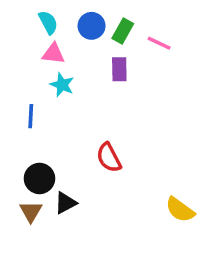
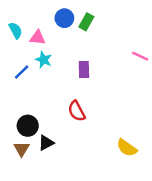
cyan semicircle: (48, 22) -> (15, 30), moved
pink line: (159, 43) -> (140, 56), moved
purple rectangle: (119, 69) -> (84, 70), moved
blue line: (31, 116) -> (22, 72), moved, turned 42

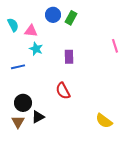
pink line: (140, 56) -> (115, 46), turned 48
blue line: (22, 72) -> (18, 67), moved, turned 32

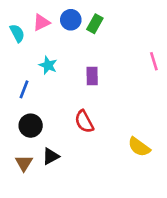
pink triangle: (31, 31) -> (41, 22), moved, turned -32
blue line: (18, 67) -> (24, 89), turned -56
black circle: (23, 103) -> (31, 126), moved
yellow semicircle: (104, 121) -> (139, 147), moved

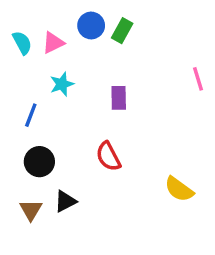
pink triangle: (41, 22) -> (53, 43), moved
cyan star: (48, 65) -> (62, 84), turned 30

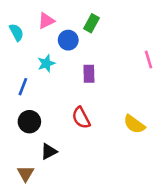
blue circle: (91, 26) -> (68, 40), moved
pink triangle: (53, 43) -> (46, 21), moved
yellow semicircle: (179, 189) -> (134, 124), moved
brown triangle: (31, 210) -> (26, 173), moved

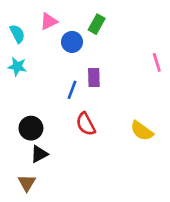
cyan star: (46, 63) -> (17, 67), moved, turned 30
blue line: (23, 87) -> (72, 90), moved
black triangle: (49, 151) -> (39, 154), moved

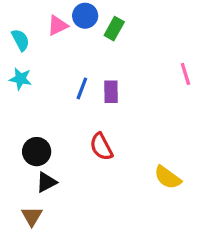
blue circle: (72, 42) -> (85, 16), moved
blue line: (72, 90) -> (82, 88), moved
yellow semicircle: (142, 131) -> (168, 177), moved

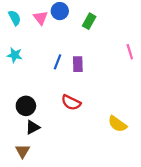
pink triangle: (58, 25) -> (41, 18), turned -42
green rectangle: (114, 29) -> (89, 21), moved
cyan semicircle: (20, 40) -> (15, 18), moved
red semicircle: (101, 147) -> (71, 102), turned -36

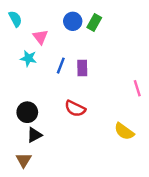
blue circle: (60, 11) -> (73, 21), moved
pink triangle: (41, 18) -> (40, 37), moved
pink line: (130, 52) -> (137, 88), moved
cyan star: (15, 55) -> (28, 58), moved

